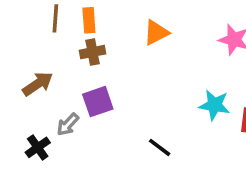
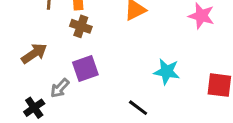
brown cross: (92, 52) -> (81, 26), turned 30
cyan star: (214, 105) -> (167, 72), moved

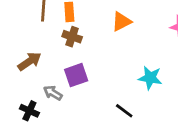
gray arrow: (60, 88) -> (53, 93), turned 78
black cross: (34, 108) -> (29, 111), turned -30

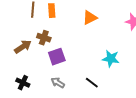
brown cross: (72, 37) -> (44, 38), moved
gray arrow: (53, 93) -> (58, 83), moved

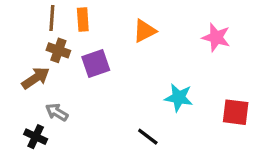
brown cross: (44, 38) -> (58, 50), moved
purple square: (57, 57) -> (96, 63), moved
gray arrow: (58, 83) -> (57, 112), moved

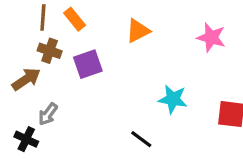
orange rectangle: (83, 20) -> (75, 19), turned -35
gray arrow: (57, 112) -> (48, 114), turned -85

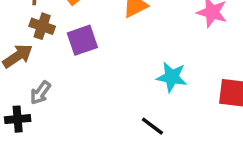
black cross: (26, 139) -> (18, 119), turned -30
black line: (141, 139) -> (152, 126), moved

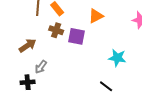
brown cross: (42, 26) -> (56, 30), moved
purple square: (82, 40) -> (76, 36), moved, turned 30

